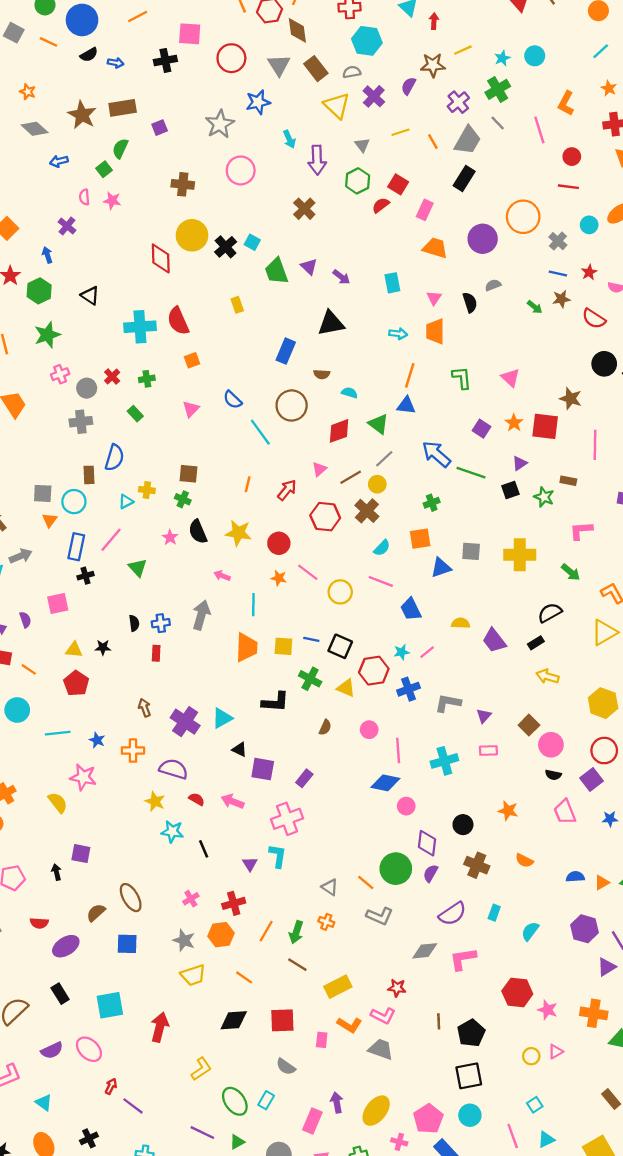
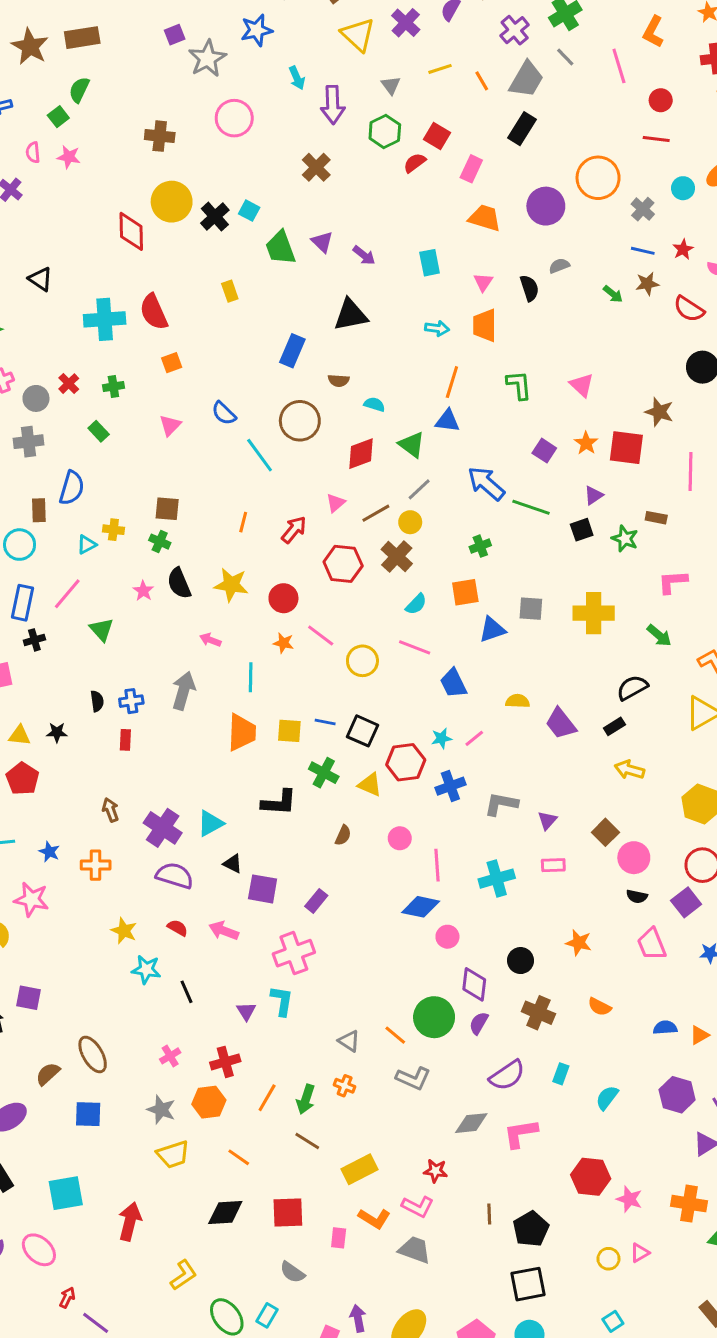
purple square: (160, 128) -> (175, 35), moved
purple semicircle: (173, 769) -> (175, 876), moved

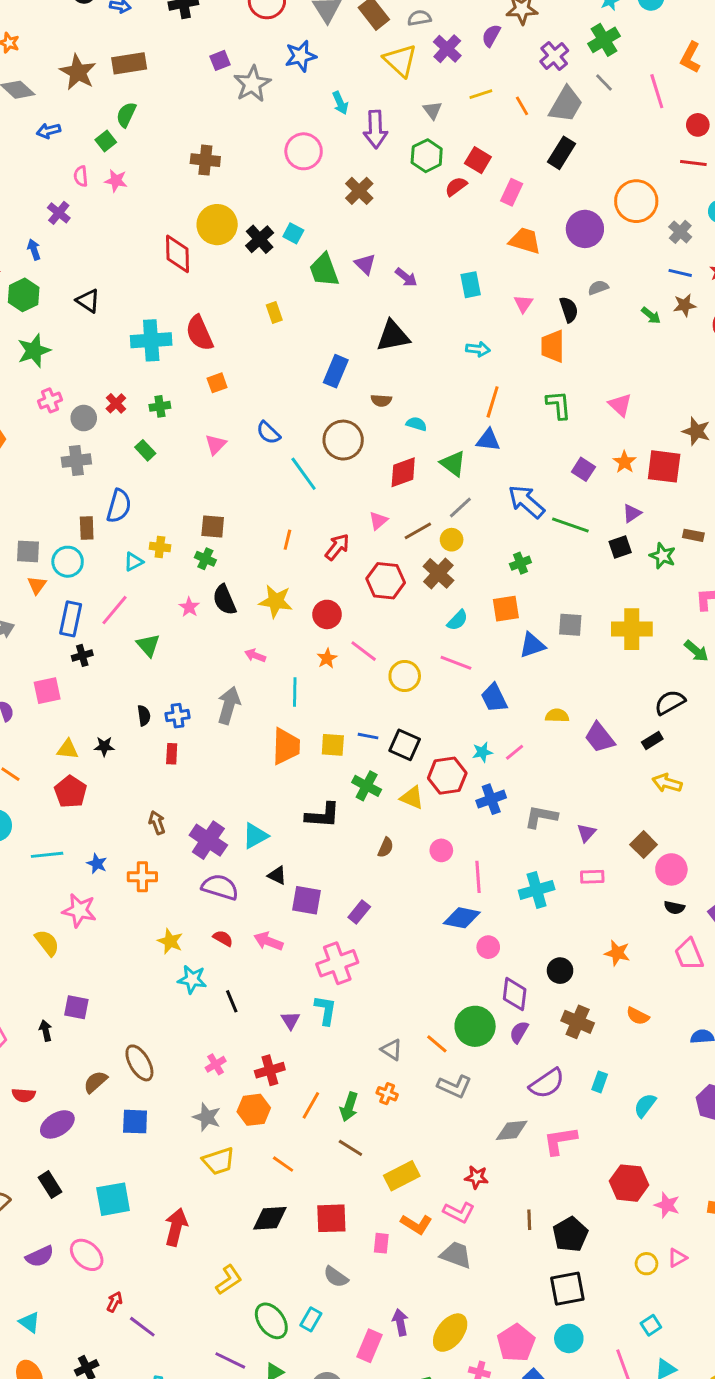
pink circle: (234, 118) -> (304, 151), moved
orange trapezoid: (485, 325) -> (553, 346), moved
orange star: (283, 643) -> (327, 658), turned 30

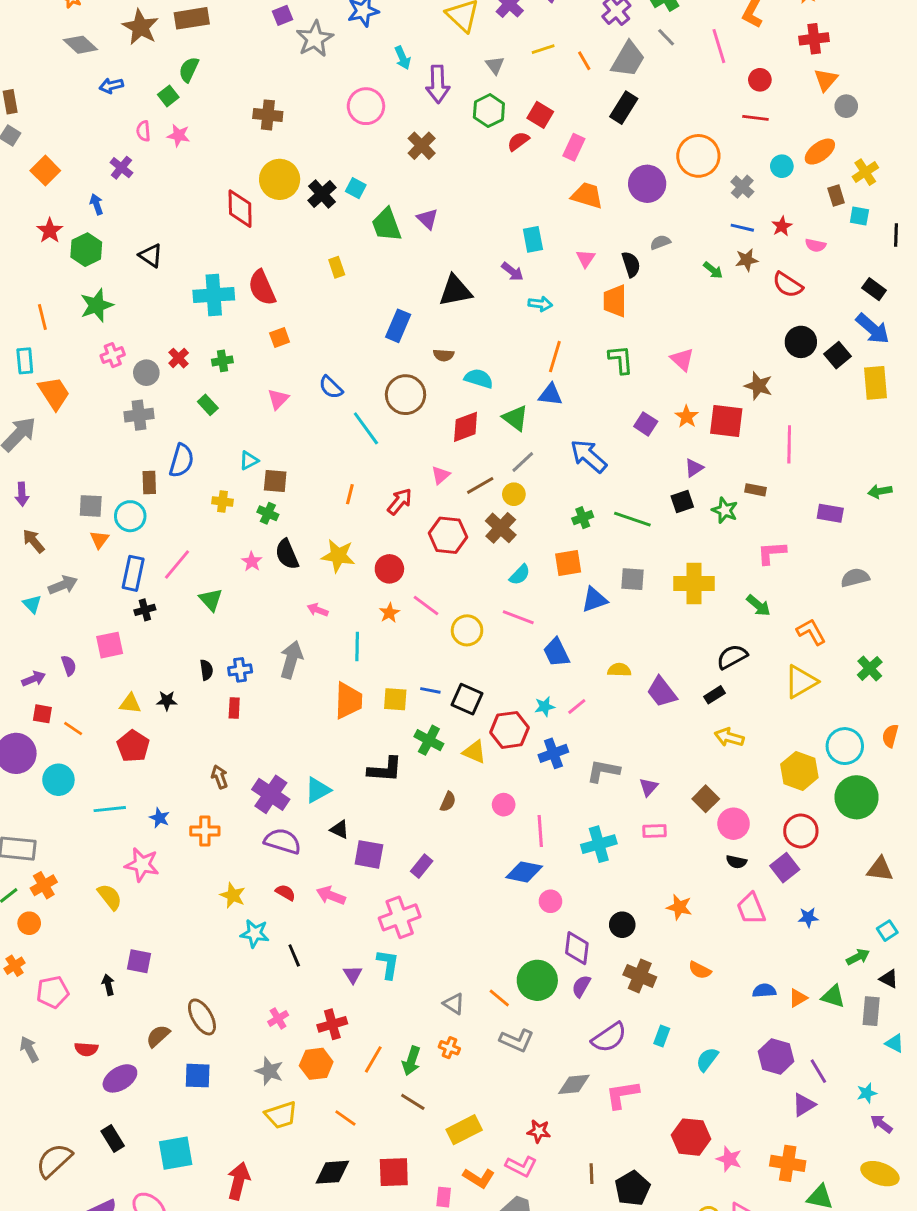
purple arrow: (406, 277) -> (512, 272), moved
cyan semicircle: (416, 424) -> (479, 379), size x1.4
green line: (570, 525) -> (632, 519), moved
cyan triangle: (134, 562) -> (249, 461), moved

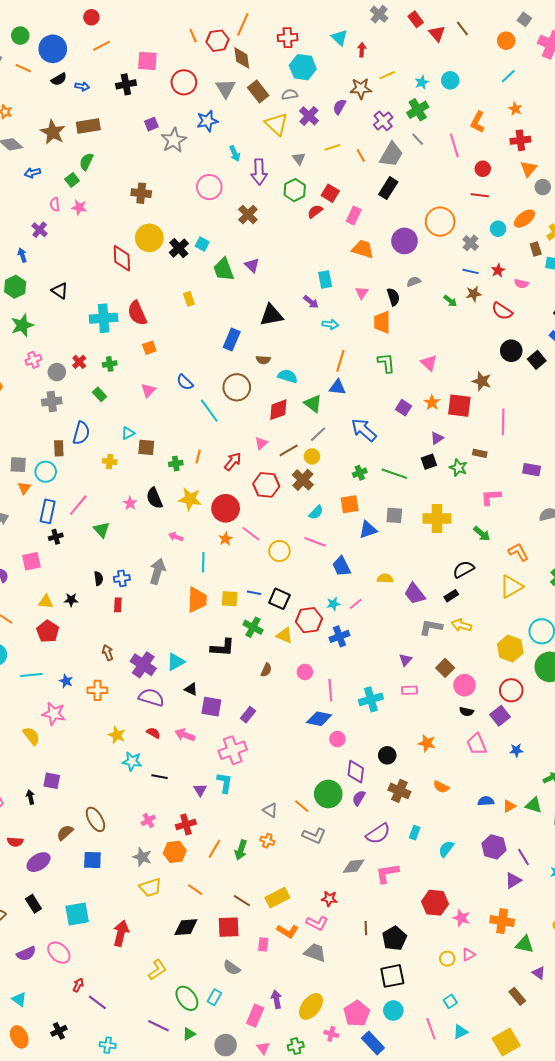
green cross: (268, 513) -> (176, 464), moved, turned -32
red circle: (389, 569) -> (226, 508), size x1.4
gray L-shape: (603, 771) -> (431, 627), moved
black line: (294, 955) -> (159, 777), turned -56
brown line: (413, 1102) -> (242, 901), moved

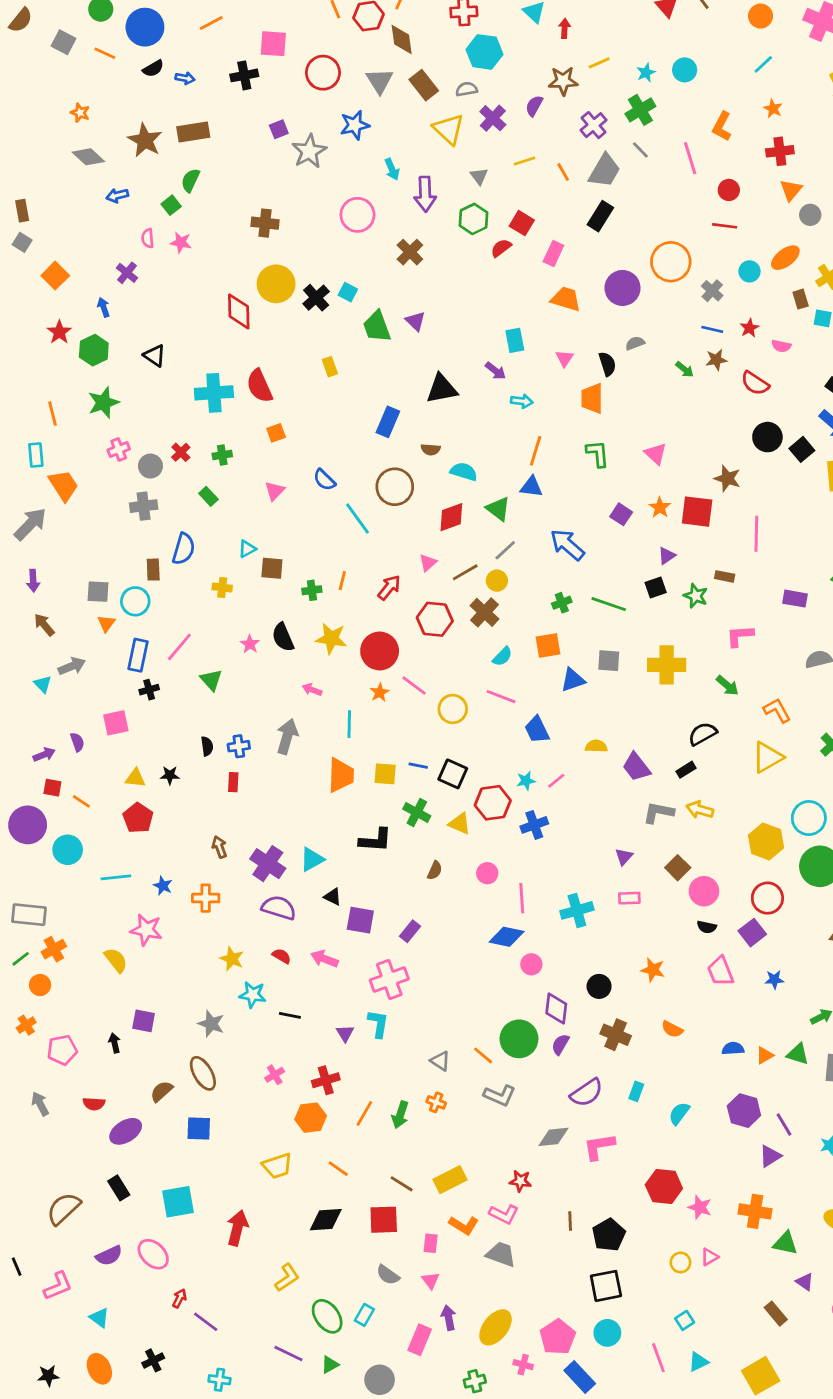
gray star: (142, 857) -> (211, 1024), moved
pink triangle: (263, 1048) -> (431, 1280), moved

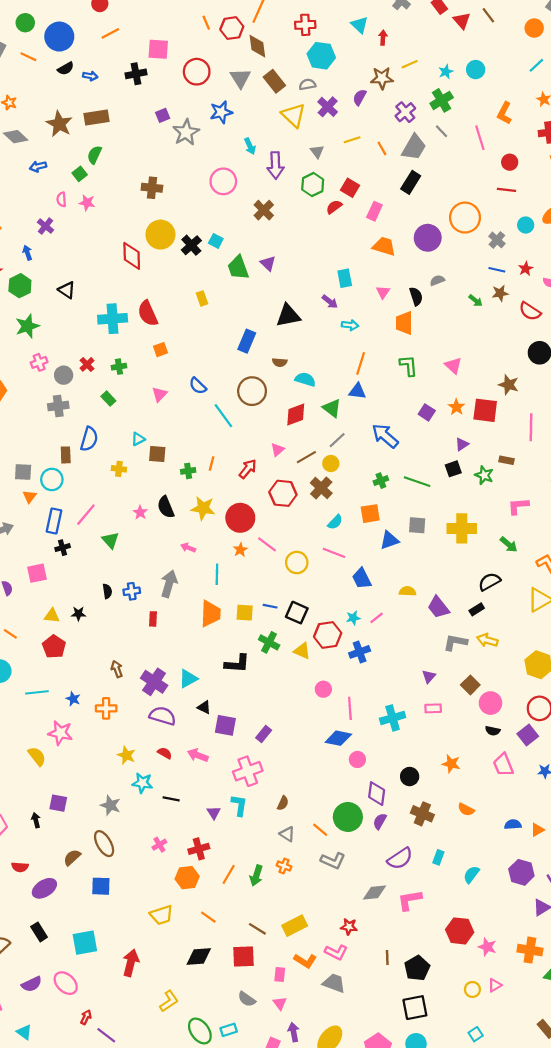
red rectangle: (233, 782) -> (153, 619), moved
brown semicircle: (435, 870) -> (283, 803), moved
cyan rectangle: (364, 1315) -> (229, 1030), turned 42

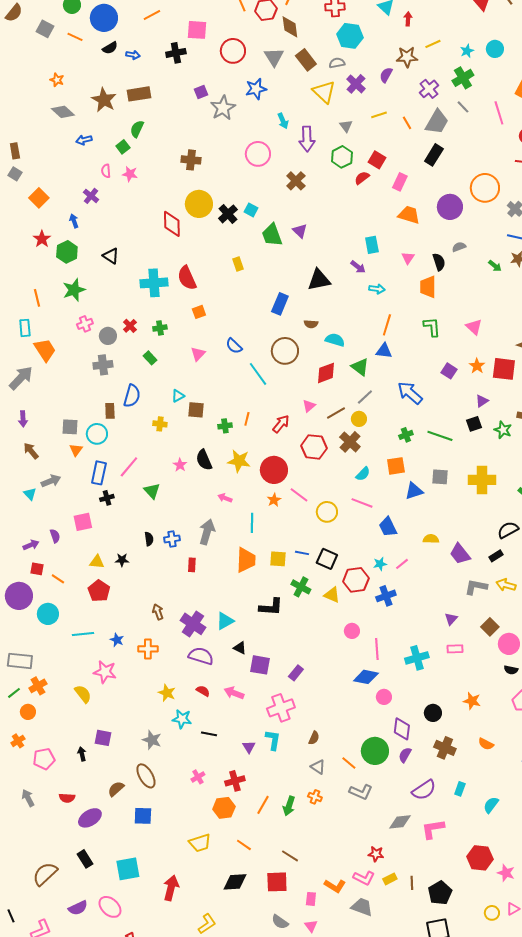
yellow rectangle: (295, 926) -> (390, 879), moved, size x0.6

